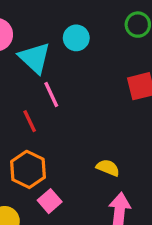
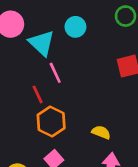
orange hexagon: (28, 169) -> (51, 122), moved

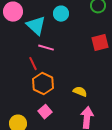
pink line: (55, 73) -> (46, 48), turned -49

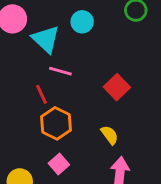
red square: (100, 43) -> (117, 87), moved, turned -30
yellow semicircle: (80, 92) -> (110, 135), turned 32

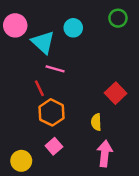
red square: (117, 87) -> (116, 93), moved
yellow semicircle: (110, 135) -> (96, 122), turned -147

